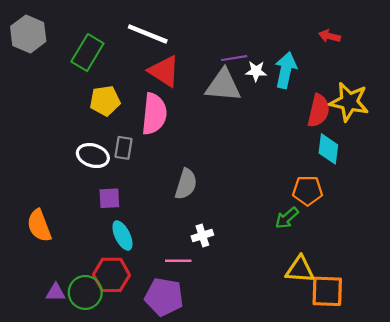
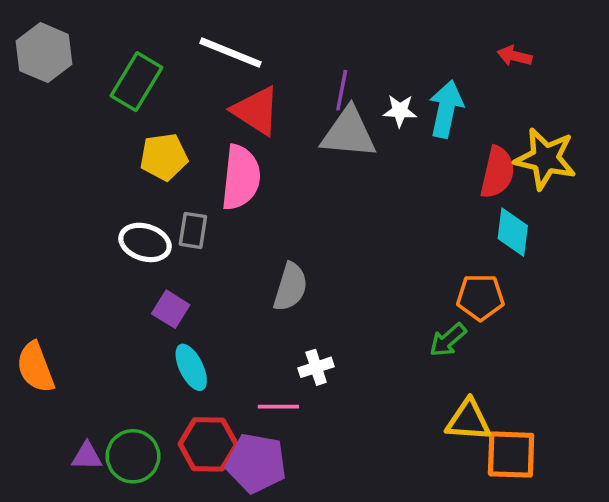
purple line: (234, 58) -> (342, 90), moved, turned -70
purple square: (109, 198) -> (171, 309), turned 35
orange semicircle: (39, 226) -> (35, 367), moved
red hexagon: (111, 275) -> (208, 444), moved

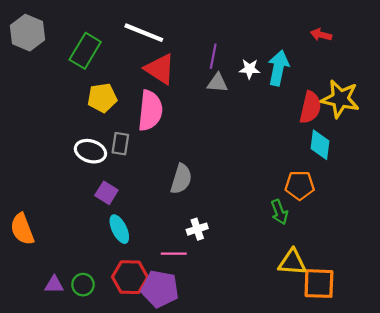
gray triangle: (349, 133) -> (217, 83), size x0.6
green arrow: (448, 340) -> (279, 212), turned -70
green circle: (133, 456) -> (83, 285), size x0.7

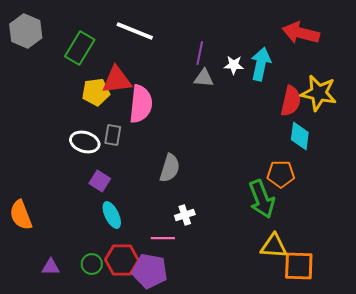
red arrow: (321, 35) -> (301, 33), size x1.8
red triangle: (160, 69) -> (117, 80), moved, turned -40
green arrow: (279, 212) -> (262, 199), size x1.6
green circle: (83, 285) -> (92, 264), moved

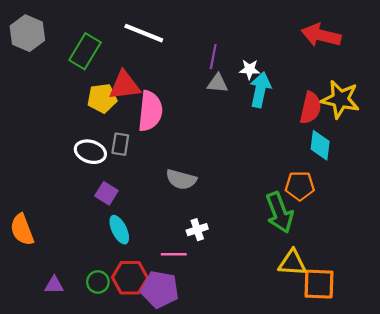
cyan arrow: (261, 64) -> (260, 90), moved
gray semicircle: (170, 168) -> (181, 179), turned 88

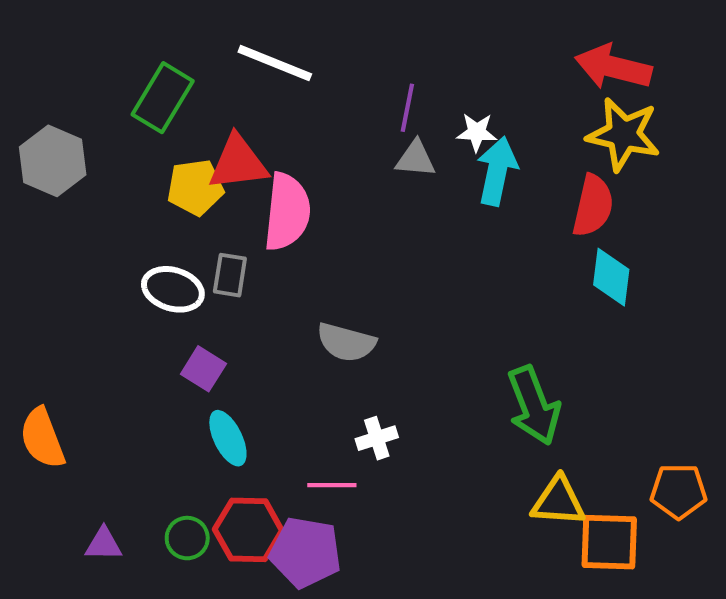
gray hexagon: (27, 33) -> (53, 161), moved
yellow star: (340, 99) -> (623, 134), moved
orange pentagon: (300, 186) -> (679, 491), moved

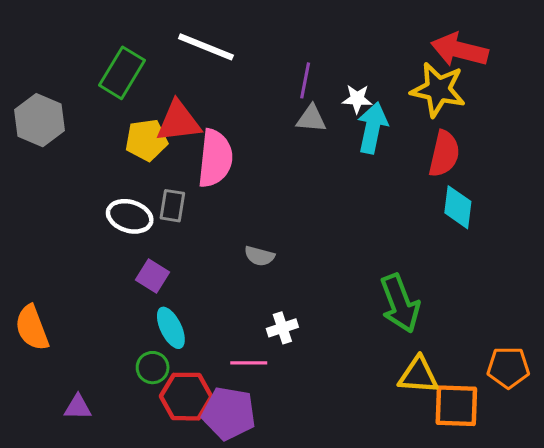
yellow star: (623, 134) -> (438, 90), moved
gray semicircle: (346, 342) -> (259, 256), size x0.7
green circle: (187, 538) -> (153, 368), moved

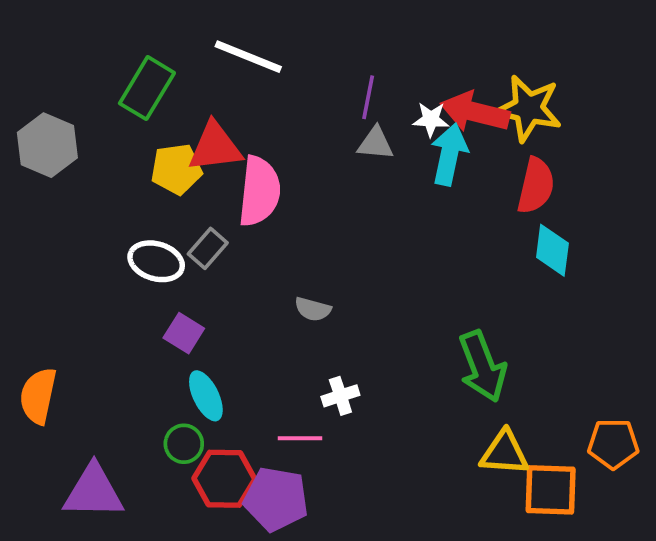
red arrow: (459, 50) -> (475, 112), moved
gray rectangle: (172, 206) -> (208, 248), turned 32
orange semicircle: (32, 328) -> (38, 396), turned 33
purple triangle: (78, 407) -> (93, 492), size x1.8

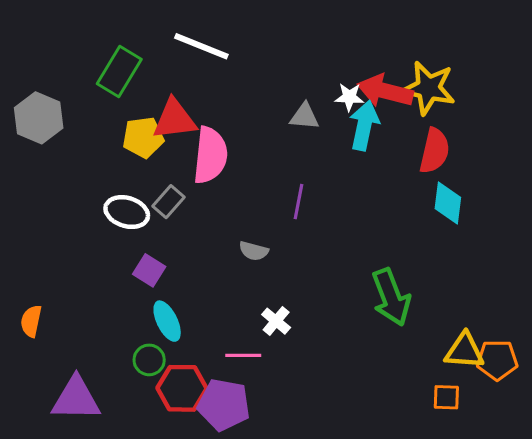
purple line: (368, 97) -> (299, 202), moved
orange semicircle: (38, 396) -> (31, 321), size x0.7
white cross: (340, 396) -> (276, 321), turned -32
yellow triangle: (504, 453) -> (464, 351), moved
orange square: (551, 490) -> (446, 397), size x0.6

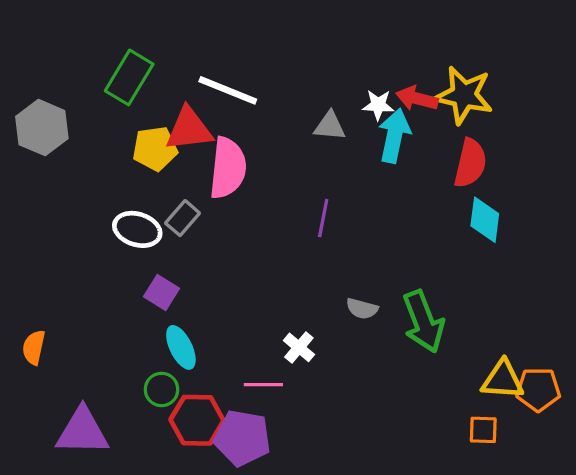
white line: (201, 46) -> (228, 90), moved
red arrow: (385, 91) -> (417, 98), size x0.7
gray semicircle: (254, 251) -> (362, 309), moved

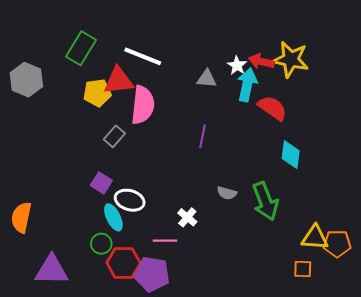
white star: (378, 105) -> (237, 65), turned 30
red semicircle: (470, 163) -> (272, 108), moved, turned -68
cyan diamond: (485, 220) -> (291, 155), moved
white ellipse: (137, 229) -> (130, 200), moved
orange semicircle: (34, 347) -> (21, 217), size x1.4

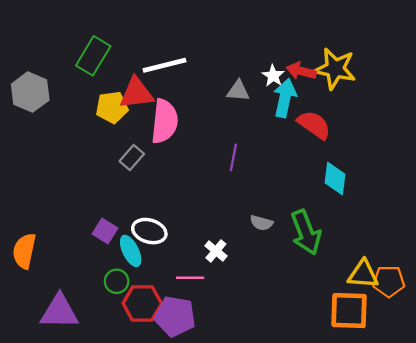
white line: (143, 56) -> (164, 65), turned -36
purple square: (101, 183) -> (105, 231), moved
orange square: (303, 269) -> (349, 311), size x1.8

